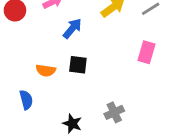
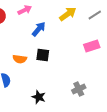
pink rectangle: (146, 52) -> (92, 46), turned 56
gray cross: (114, 112) -> (79, 89), moved

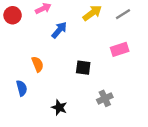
black square: (43, 55) -> (83, 68), moved
orange semicircle: (20, 59) -> (38, 64), turned -120

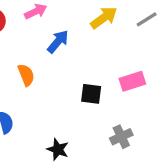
pink rectangle: (120, 49) -> (132, 81), moved
orange semicircle: (38, 64) -> (26, 75), moved

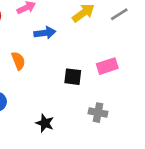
blue arrow: (58, 42) -> (45, 33), turned 42
gray cross: (121, 137) -> (98, 113), turned 36

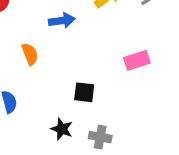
black square: (73, 77) -> (84, 92), moved
gray cross: (98, 113) -> (100, 137), moved

